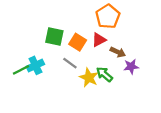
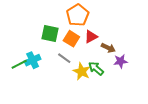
orange pentagon: (108, 16) -> (78, 15), moved

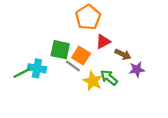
green square: (50, 34) -> (60, 50), moved
orange square: (71, 39) -> (81, 56), moved
cyan cross: (33, 60) -> (37, 68), turned 35

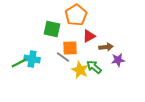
green square: (60, 50) -> (52, 29), moved
brown arrow: (123, 54) -> (106, 47), turned -32
orange square: (81, 56) -> (70, 48), turned -35

